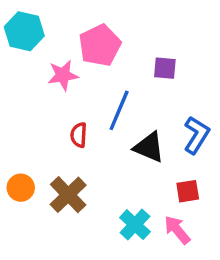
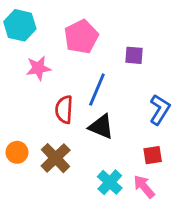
pink star: (63, 75) -> (38, 68), moved
red semicircle: (79, 135) -> (64, 110), size x1.4
black triangle: (149, 147) -> (101, 127), moved

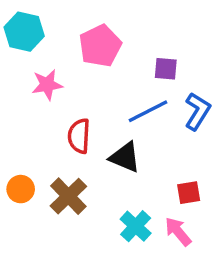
blue line: (97, 90) -> (148, 111), moved, turned 40
blue L-shape: (160, 110) -> (197, 111), moved

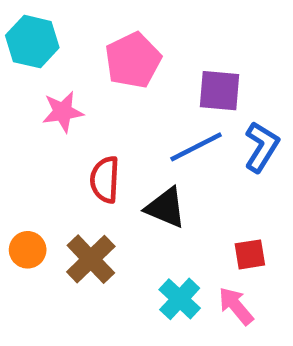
purple square: (166, 69) -> (219, 91), size x1.4

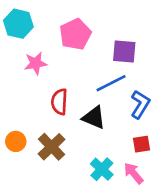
blue L-shape: (262, 147) -> (140, 104), moved

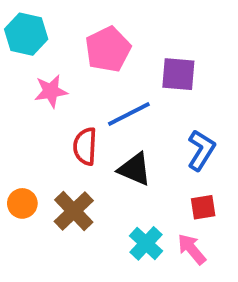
blue line: (111, 83) -> (129, 114), moved

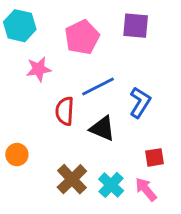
purple square: (178, 74) -> (136, 26), moved
blue L-shape: (201, 150) -> (140, 102), moved
brown cross: (74, 211) -> (72, 179), moved

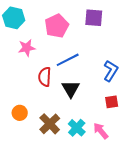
blue L-shape: (140, 102) -> (111, 71), moved
black triangle: (102, 128) -> (71, 89), turned 36
orange circle: (17, 155) -> (20, 113), moved
red square: (155, 157) -> (112, 102), moved

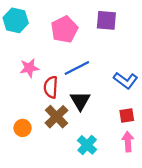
pink star: (27, 48) -> (29, 68), moved
blue L-shape: (111, 71) -> (126, 80), turned 95
brown cross: (50, 124) -> (56, 117), moved
pink arrow: (101, 131) -> (128, 142), moved, turned 36

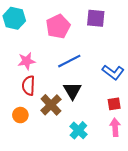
red semicircle: (51, 87) -> (29, 86), moved

